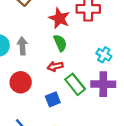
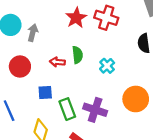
green semicircle: (60, 43) -> (77, 55), moved
green rectangle: (75, 84) -> (67, 109), moved
purple cross: (103, 84) -> (95, 110), moved

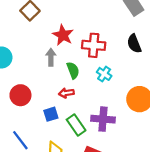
red cross: (106, 18) -> (94, 45), moved
gray arrow: (33, 33) -> (51, 57), moved
red arrow: (57, 62) -> (66, 93), moved

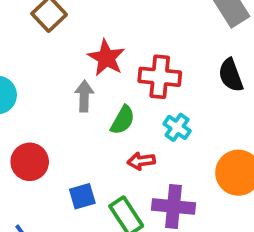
green semicircle: (73, 70) -> (123, 120), turned 49
red arrow: (66, 93) -> (141, 161), moved

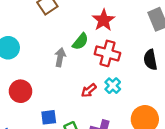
red star: (106, 58) -> (104, 20), moved
green semicircle: (123, 120) -> (80, 42), moved
red arrow: (141, 161) -> (89, 90), moved, turned -42

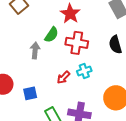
cyan cross: (113, 86) -> (84, 71), turned 32
blue square: (49, 117) -> (30, 93), moved

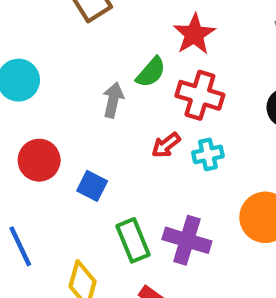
red arrow: (63, 77) -> (166, 145), moved
blue square: (30, 93) -> (92, 186), turned 32

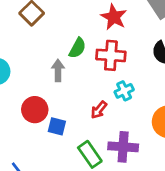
red star: (194, 34) -> (114, 17), moved
red arrow: (166, 145) -> (99, 110), moved
red circle: (39, 160) -> (35, 110), moved

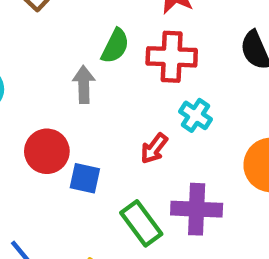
cyan cross: (124, 91) -> (195, 115), turned -30

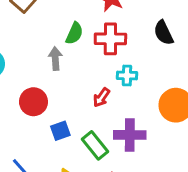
cyan cross: (195, 115) -> (127, 76), turned -30
blue square: (85, 178) -> (60, 131), moved, turned -30

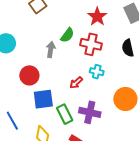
blue square: (60, 131) -> (43, 99), size x1.5

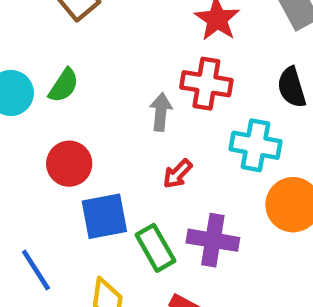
green semicircle: (67, 35) -> (64, 85), moved
gray arrow: (51, 49) -> (161, 112), moved
cyan cross: (97, 72) -> (256, 145), moved, size x1.5

